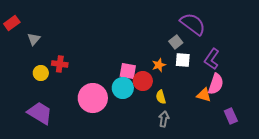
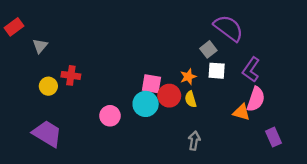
yellow semicircle: (161, 97) -> (191, 99), moved
pink circle: (93, 98) -> (110, 116), size x0.6

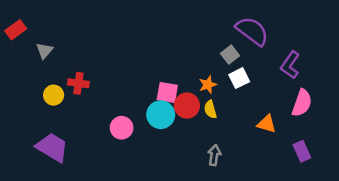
purple L-shape: (251, 70) -> (290, 65), moved
white square: (217, 71) -> (239, 78), turned -30
pink semicircle: (256, 99) -> (302, 103), moved

